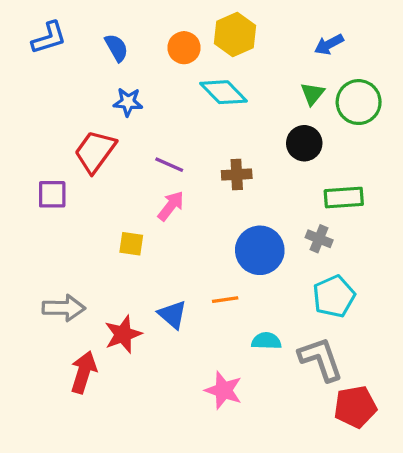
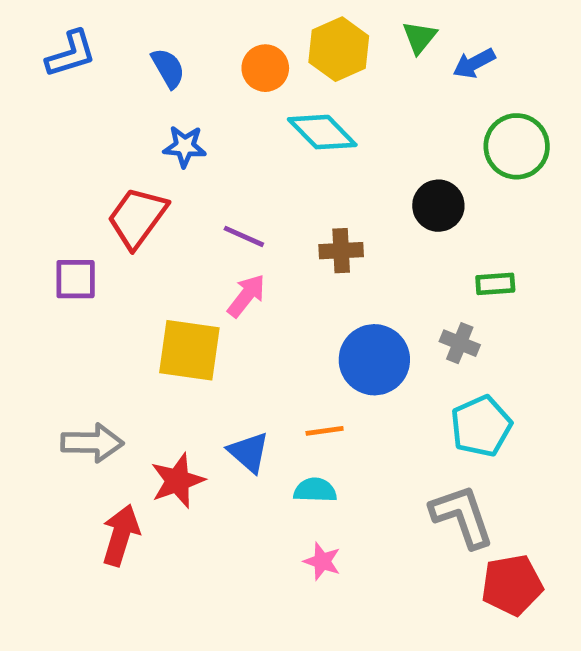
green triangle: (312, 94) -> (419, 37), moved
green rectangle: (344, 198) -> (495, 284), size x0.7
yellow square: (131, 244) -> (189, 350), size x1.8
cyan semicircle: (266, 341) -> (315, 490), moved
pink star: (224, 390) -> (322, 561), size x0.7

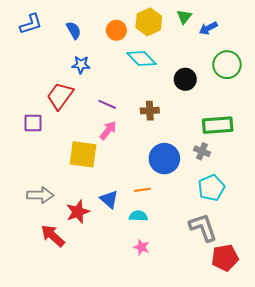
black circle: (438, 206) -> (185, 79), moved
green rectangle: (495, 284) -> (218, 125), size x1.8
red arrow: (121, 535) -> (53, 236), turned -65

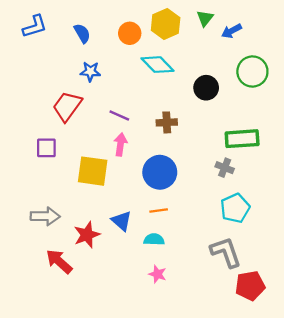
purple square: (33, 123) -> (46, 148), moved
pink arrow: (108, 130) -> (120, 144), turned -30
blue circle: (164, 159) -> (160, 172), moved

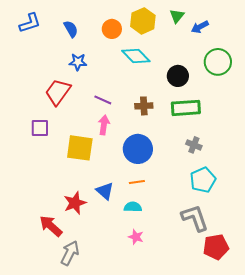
green rectangle: (242, 139) -> (186, 108), moved
gray arrow: (45, 216) -> (70, 253), moved, turned -65

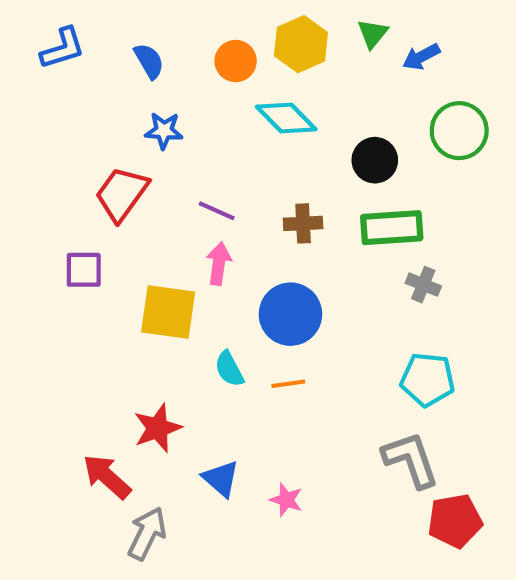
gray cross: (194, 145) -> (423, 285), moved
cyan pentagon: (203, 180) -> (428, 380), turned 30
blue triangle: (105, 191) -> (221, 479), moved
cyan semicircle: (133, 207) -> (229, 369), moved, turned -120

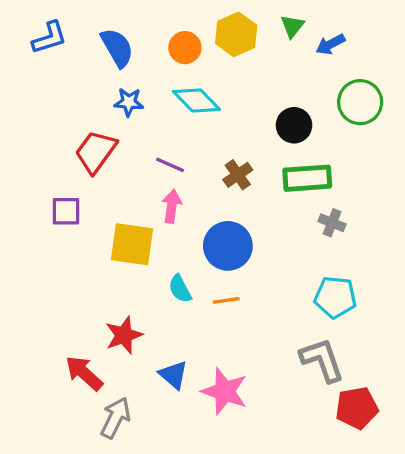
blue semicircle: (149, 61) -> (117, 48), size x1.4
cyan diamond: (286, 118) -> (197, 100), moved
brown cross: (303, 223) -> (238, 175), turned -32
pink star: (286, 500) -> (225, 391), size x1.8

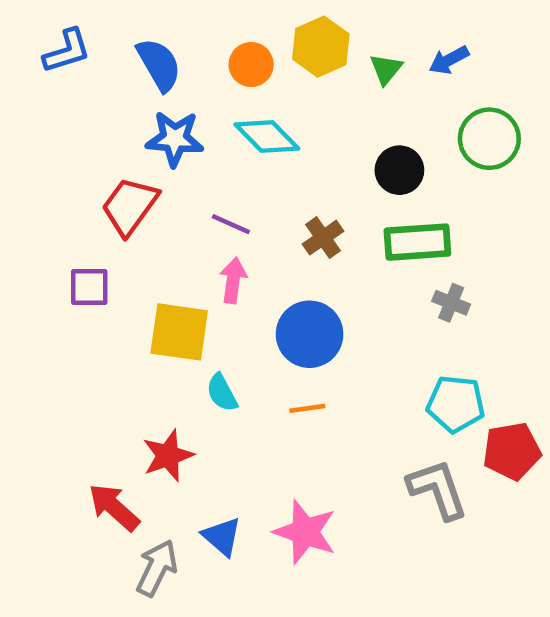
green triangle: (292, 26) -> (386, 69), moved
blue star: (129, 102) -> (175, 139), size x1.4
cyan semicircle: (180, 289) -> (222, 393), moved
blue triangle: (173, 375) -> (222, 536), moved
red pentagon: (357, 408) -> (512, 451), moved

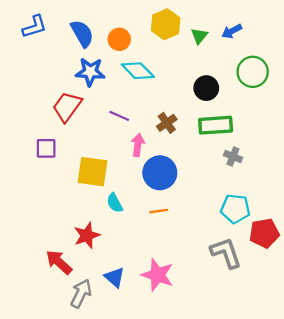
orange circle: (251, 65) -> (119, 39), moved
pink arrow: (233, 280) -> (138, 145), moved

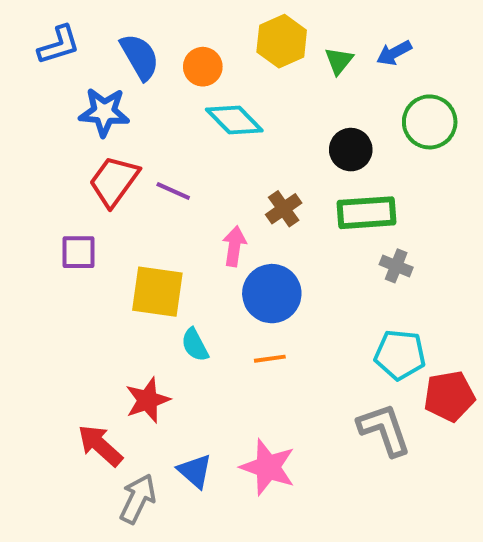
blue star: (90, 72) -> (104, 112), moved
purple line: (119, 116) -> (173, 191), moved

